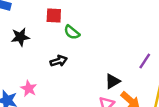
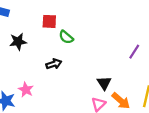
purple line: (145, 61) -> (134, 52), moved
black triangle: (112, 81) -> (104, 83), turned -32

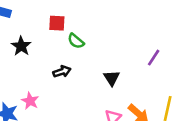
black star: (18, 42) -> (21, 46), turned -30
black triangle: (104, 83) -> (112, 78), moved

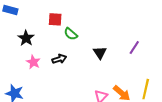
black triangle: (112, 78) -> (100, 53), moved
pink star: (30, 101) -> (33, 62), moved

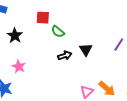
black arrow: (59, 59) -> (65, 56), moved
pink star: (33, 62) -> (19, 67), moved

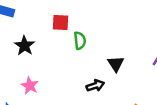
green semicircle: (58, 32) -> (80, 41), turned -136
black arrow: (65, 56) -> (95, 86), moved

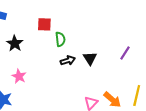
black arrow: (95, 86) -> (68, 60), moved

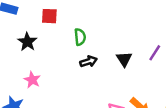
red square: (44, 24) -> (49, 16), moved
black triangle: (90, 58) -> (124, 59), moved

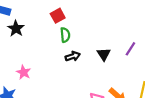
red square: (49, 16) -> (58, 16), moved, turned -32
black star: (27, 42) -> (16, 29), moved

